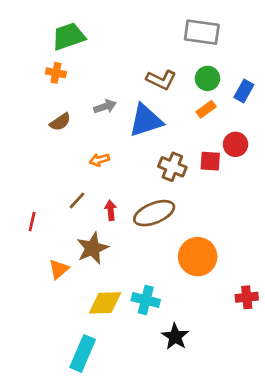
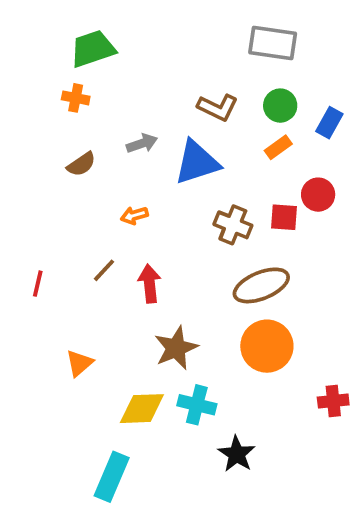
red arrow: (111, 210) -> (150, 284), size x1.4
brown ellipse: (154, 213) -> (261, 285), moved
red line: (32, 222) -> (38, 284), moved
brown star: (92, 248) -> (176, 348), moved

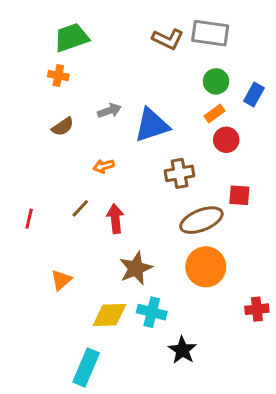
brown L-shape: (218, 107) -> (168, 39), moved
red circle: (318, 195) -> (226, 140), moved
red square: (284, 217) -> (239, 195), moved
brown cross: (233, 225) -> (180, 173), turned -32

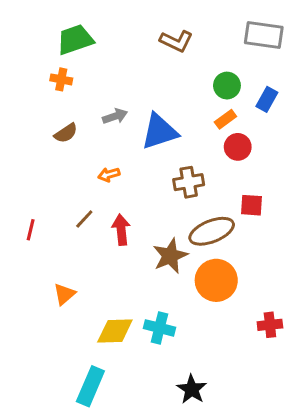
gray rectangle: (210, 33) -> (264, 35), moved
brown star: (136, 268) -> (170, 256), moved
black star: (182, 350) -> (192, 389), moved

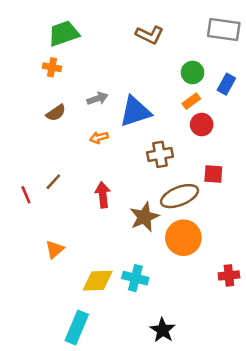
orange arrow: (109, 175) -> (99, 138), moved
brown line: (84, 219) -> (53, 182), moved
red line: (31, 230) -> (26, 195), turned -36

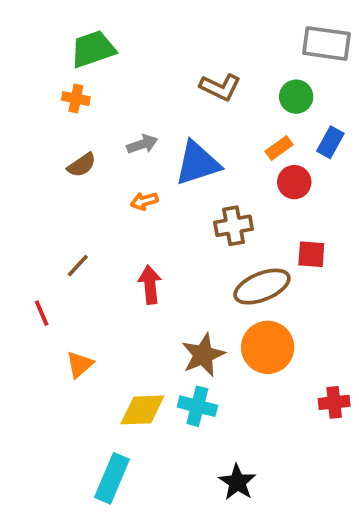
brown L-shape: (150, 35) -> (220, 87), moved
green circle: (193, 72) -> (296, 97), moved
blue rectangle: (226, 84) -> (330, 142), moved
red line: (26, 195) -> (42, 313), moved
brown star: (144, 217) -> (203, 355), moved

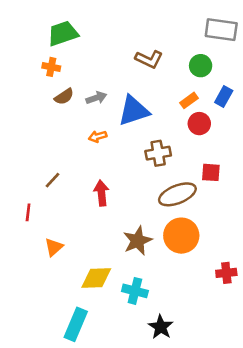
brown semicircle: (82, 165) -> (64, 97), moved
red line: (42, 313) -> (28, 212), turned 30
cyan cross: (197, 406) -> (135, 291), moved

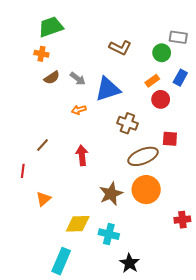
gray rectangle: (221, 30) -> (178, 37), moved, size x0.7
gray arrow: (96, 98) -> (78, 79), turned 56
brown cross: (158, 153) -> (127, 123), turned 30

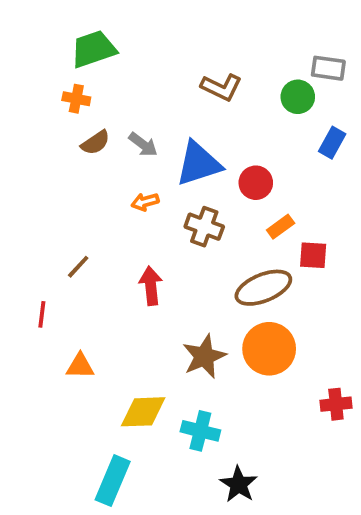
orange rectangle: (152, 81) -> (281, 227), moved
red circle: (161, 99) -> (256, 183), moved
brown cross: (127, 123) -> (204, 227), moved
orange triangle: (44, 199) -> (80, 366), turned 42

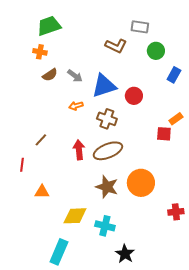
gray rectangle: (328, 68) -> (140, 27), moved
orange rectangle: (281, 227) -> (176, 119), moved
brown ellipse: (263, 288) -> (108, 151), moved
brown star: (204, 356) -> (107, 187), turned -30

